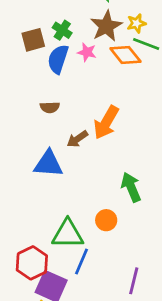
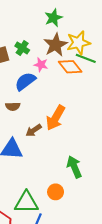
yellow star: (136, 23) -> (78, 43), size x1.6
blue semicircle: (58, 59) -> (25, 81), moved, turned 35

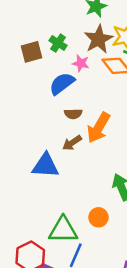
brown semicircle: (13, 106) -> (73, 114), moved

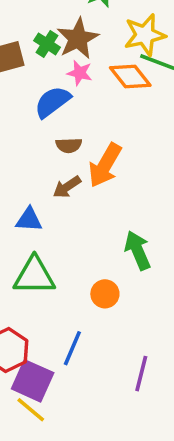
brown star: (98, 39) -> (78, 39), moved
blue triangle: (45, 166) -> (29, 220), size x0.7
green triangle: (63, 230) -> (34, 276), moved

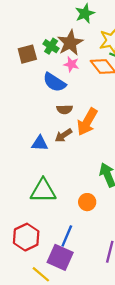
blue semicircle: (52, 102) -> (54, 82), turned -110
blue triangle: (29, 220) -> (40, 143), moved
purple square: (33, 381) -> (60, 257), moved

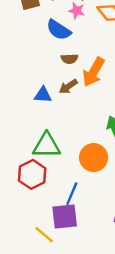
orange circle: (87, 202) -> (94, 158), size x1.5
red hexagon: (26, 237) -> (32, 174), moved
purple square: (60, 257) -> (65, 217), turned -30

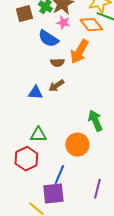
orange arrow: (94, 72) -> (79, 52), moved
green triangle: (47, 146) -> (38, 135), size x0.7

